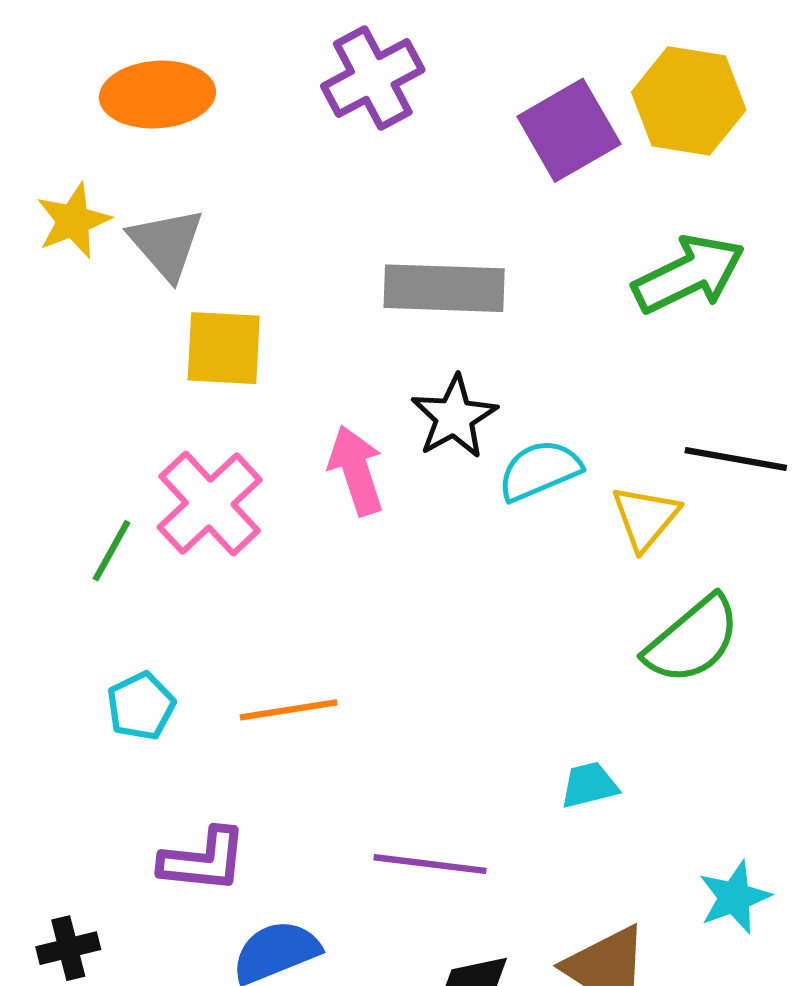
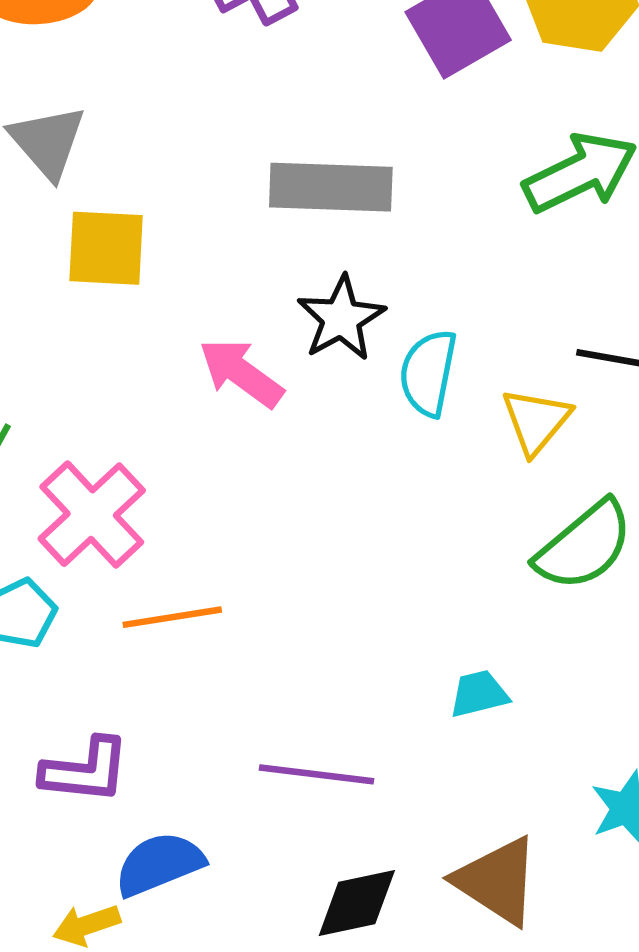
pink arrow: (356, 470) -> (241, 373), turned -36
cyan semicircle: (540, 470) -> (428, 373), turned -56
pink cross: (210, 504) -> (92, 515), moved

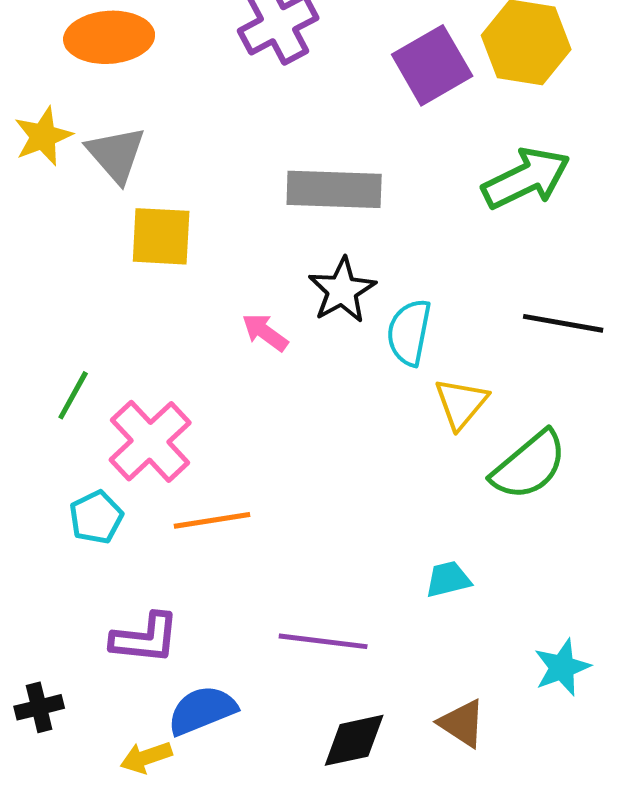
pink arrow: (241, 373) -> (265, 332), size x0.7
yellow triangle: (536, 421) -> (461, 403), moved
brown triangle: (497, 881) -> (462, 723), size x0.7

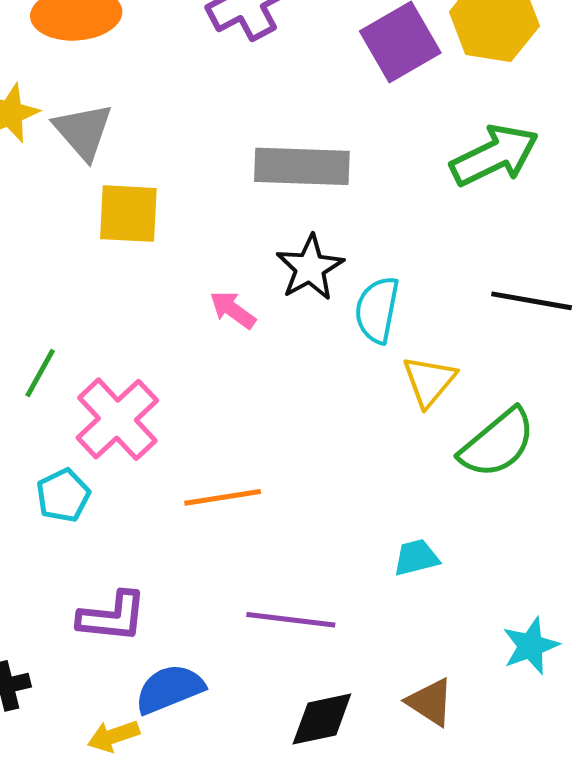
orange line: (212, 520) -> (223, 497), moved

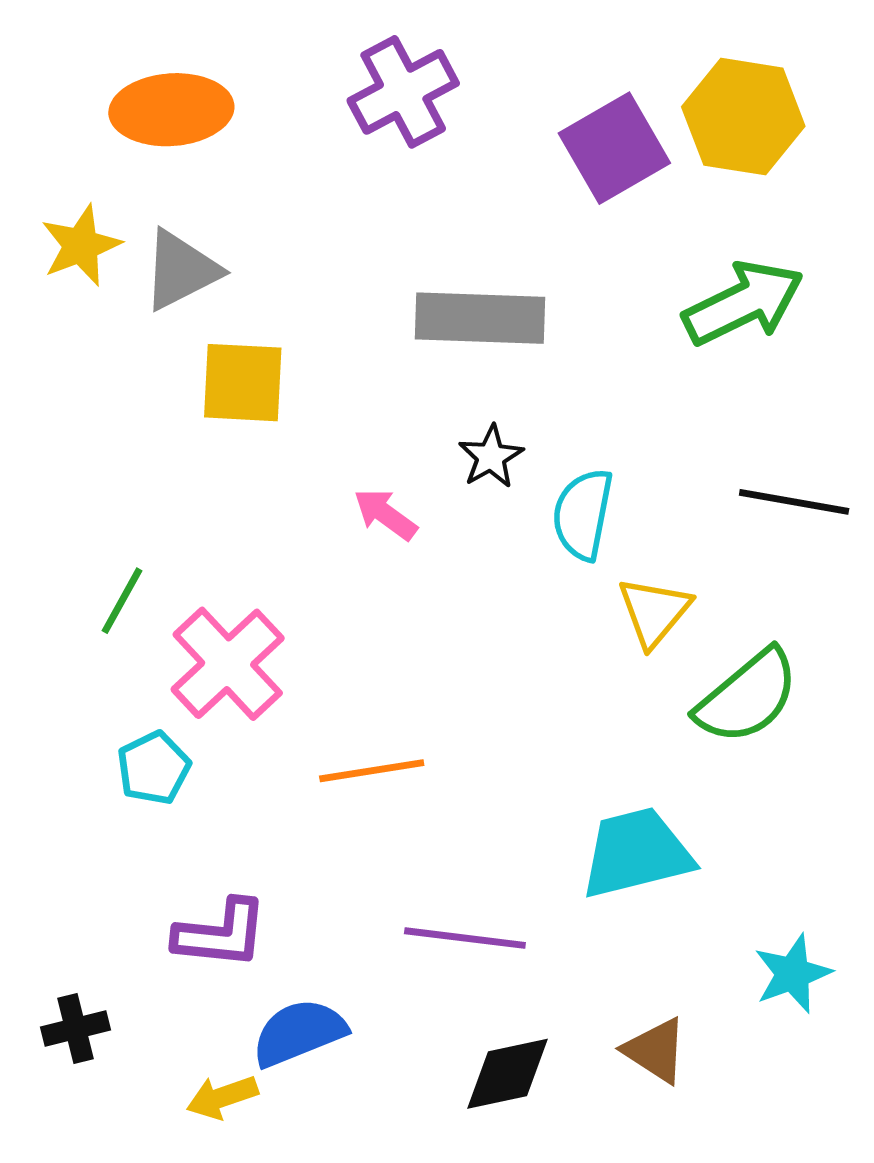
gray triangle: (83, 131) -> (181, 270), turned 44
black star: (310, 268) -> (491, 457), size x0.7
cyan trapezoid: (416, 558) -> (636, 853), size x1.8

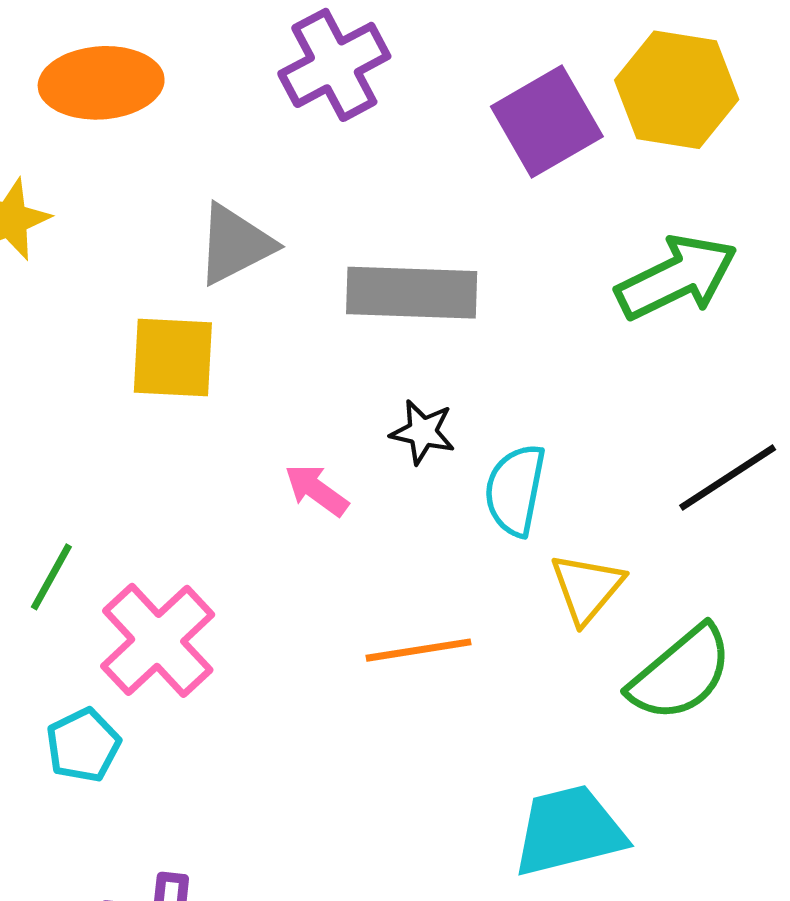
gray triangle: (181, 270) -> (235, 244), moved
black star: (491, 457) -> (423, 432), turned -30
black line: (794, 502) -> (728, 478), turned -43
orange line: (372, 771) -> (419, 650), moved

